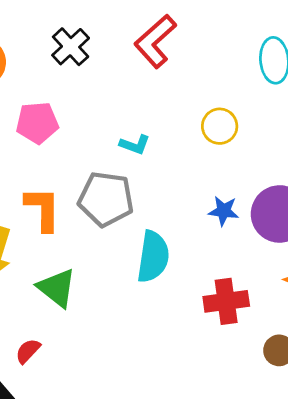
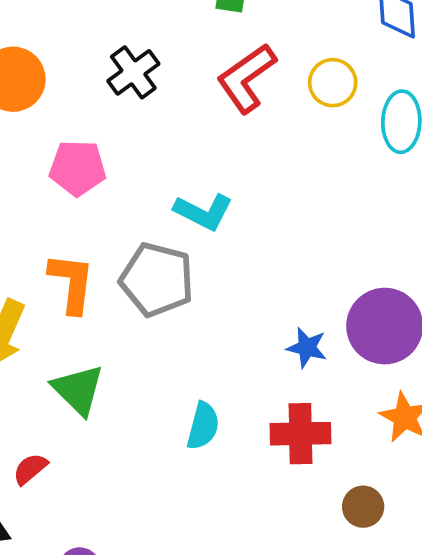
yellow circle: (220, 126) -> (333, 83), moved
cyan L-shape: (135, 145) -> (203, 212), size x1.4
blue star: (224, 211) -> (307, 348), moved
cyan semicircle: (153, 257) -> (203, 426), moved, size x0.7

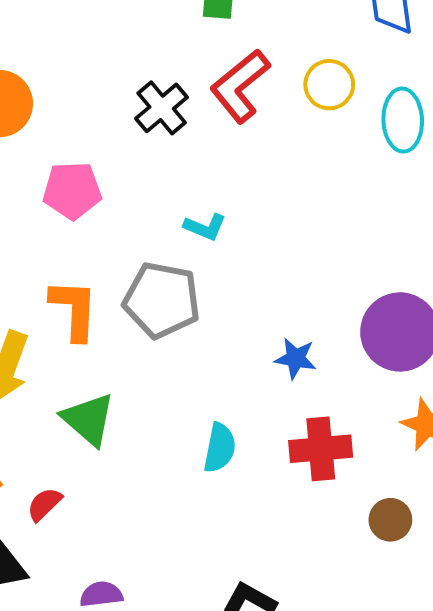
black cross: (133, 72) -> (162, 108), moved
cyan L-shape: (203, 212) -> (205, 227), size x0.7
blue star: (307, 348) -> (296, 358), moved

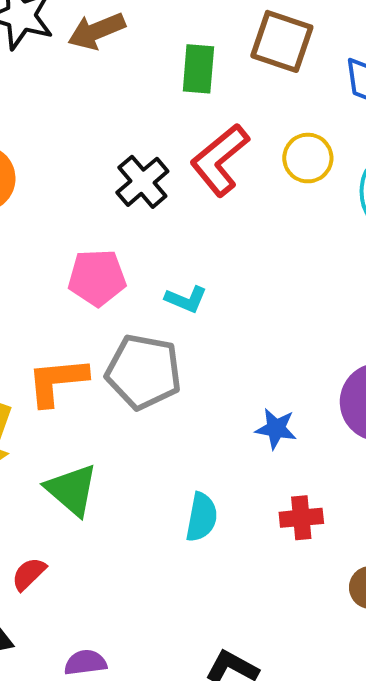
pink pentagon: (72, 191) -> (97, 278), moved
orange L-shape: (74, 310) -> (57, 381), turned -98
red cross: (321, 449) -> (301, 518), size x0.7

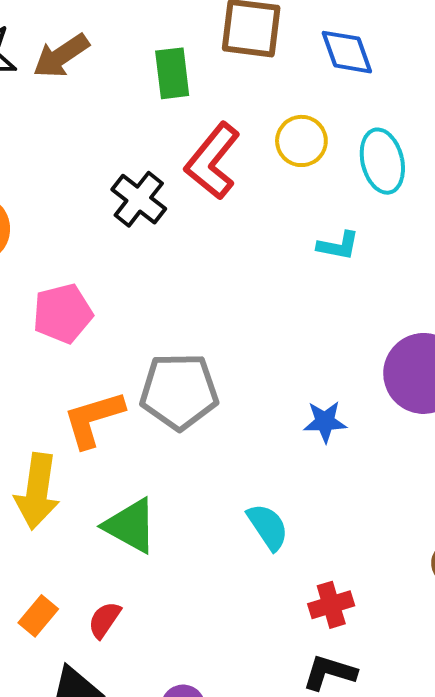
pink pentagon: (97, 278) -> (63, 313), moved
cyan L-shape: (186, 299) -> (338, 246), moved
cyan semicircle: (202, 517) -> (268, 527), turned -33
red cross: (301, 518) -> (331, 605), moved

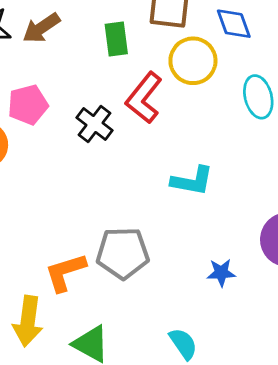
yellow circle: (301, 141) -> (193, 61), moved, size x1.4
cyan L-shape: (338, 246) -> (192, 181), moved, size x1.5
pink pentagon: (63, 313) -> (28, 105), moved

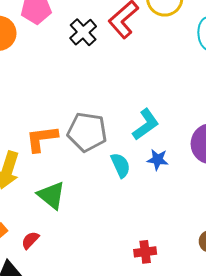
cyan L-shape: (192, 181) -> (146, 124), moved, turned -56
cyan semicircle: (183, 344) -> (121, 165), moved

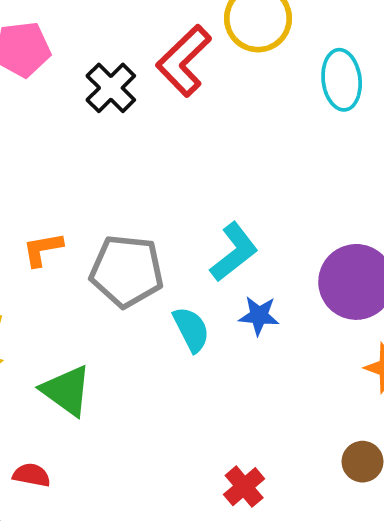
orange L-shape: (42, 139) -> (43, 249), moved, size x0.7
red semicircle: (30, 240) -> (32, 475), turned 60
red cross: (145, 252) -> (244, 487), turned -30

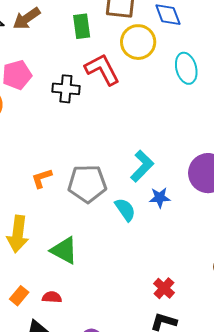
red L-shape: (184, 61) -> (102, 69), turned 114
black cross: (111, 88) -> (66, 89), turned -32

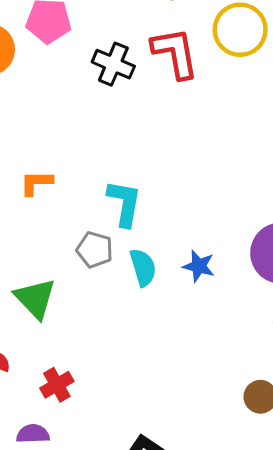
cyan L-shape: (142, 166) -> (124, 203), moved, turned -52
gray pentagon: (87, 184) -> (95, 250), moved, size x0.6
red cross: (164, 288) -> (57, 385), moved

